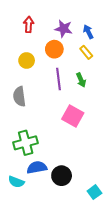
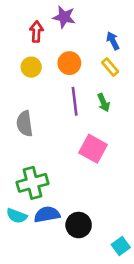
purple star: (64, 29) -> (64, 17), moved
yellow circle: (27, 60) -> (31, 67), moved
cyan semicircle: (16, 182) -> (17, 216), moved

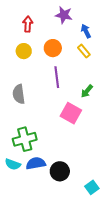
purple star: (64, 17) -> (64, 15), moved
green arrow: (104, 103) -> (87, 91), moved, turned 64

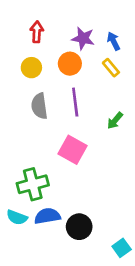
purple star: (64, 15) -> (83, 38), moved
gray semicircle: (19, 94) -> (39, 106), moved
pink square: (71, 113) -> (73, 150), moved

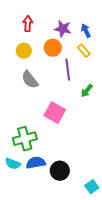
purple line: (75, 102) -> (68, 70), moved
gray semicircle: (39, 106) -> (30, 80), turned -30

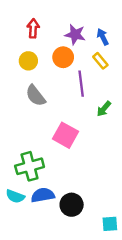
cyan square: (92, 187) -> (110, 224), turned 32

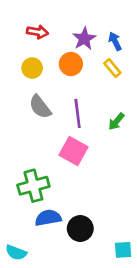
red arrow: (33, 28) -> (37, 32), turned 96
purple star: (75, 34) -> (84, 39), turned 30
purple line: (81, 84) -> (78, 113), moved
cyan semicircle: (15, 196) -> (16, 253), moved

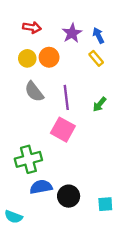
orange circle: (71, 64) -> (49, 57), moved
cyan square: (123, 250) -> (105, 204), moved

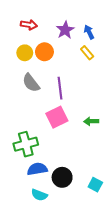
green arrow: (100, 104) -> (91, 121), moved, turned 48
pink square: (63, 130) -> (57, 117), turned 35
cyan square: (105, 204) -> (95, 185), turned 32
cyan semicircle: (13, 217) -> (39, 195), moved

